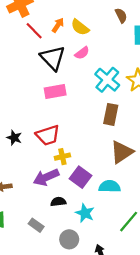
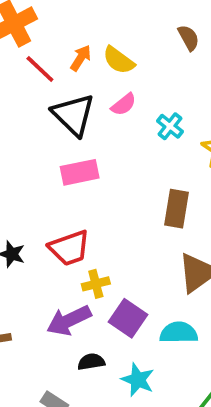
cyan cross: (107, 80) -> (170, 126), moved, size x0.6

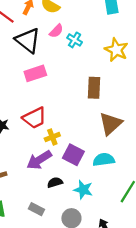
cyan cross: (170, 126) -> (75, 40), moved

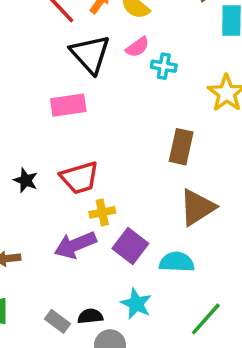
cyan cross: (75, 40) -> (164, 66), turned -32
pink rectangle: (35, 73) -> (68, 105), moved
black semicircle: (55, 182) -> (90, 316), moved

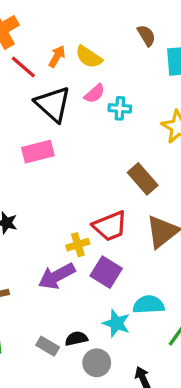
brown rectangle: (181, 147) -> (143, 179), turned -48
red trapezoid: (79, 178) -> (110, 226), moved
cyan semicircle: (177, 262) -> (149, 305), moved

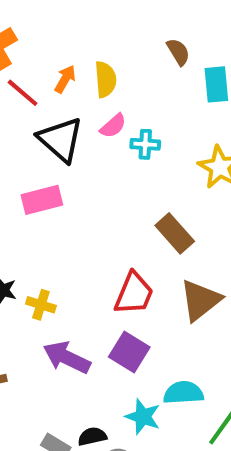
yellow semicircle: (89, 57) -> (105, 79), turned -128
red trapezoid: (110, 226) -> (134, 294), turned -45
yellow cross: (78, 245) -> (41, 305), moved, turned 35
purple arrow: (57, 276) -> (67, 357), turned 54

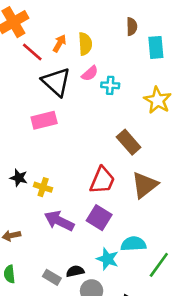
brown semicircle: (178, 52) -> (132, 27), turned 30

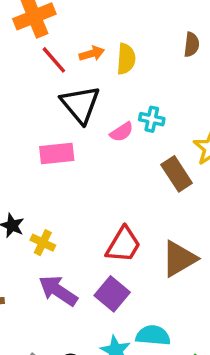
orange arrow: (59, 43) -> (92, 54), turned 36
pink semicircle: (90, 73) -> (122, 132), moved
brown rectangle: (129, 142) -> (177, 174), moved

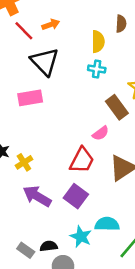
brown semicircle: (192, 45) -> (121, 24), moved
yellow semicircle: (126, 59) -> (98, 42), moved
pink semicircle: (122, 132) -> (101, 133), moved
yellow cross: (43, 243) -> (24, 162), turned 35

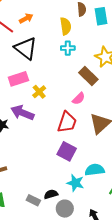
yellow cross: (24, 162) -> (39, 92), moved
purple arrow: (37, 196) -> (22, 113), moved

